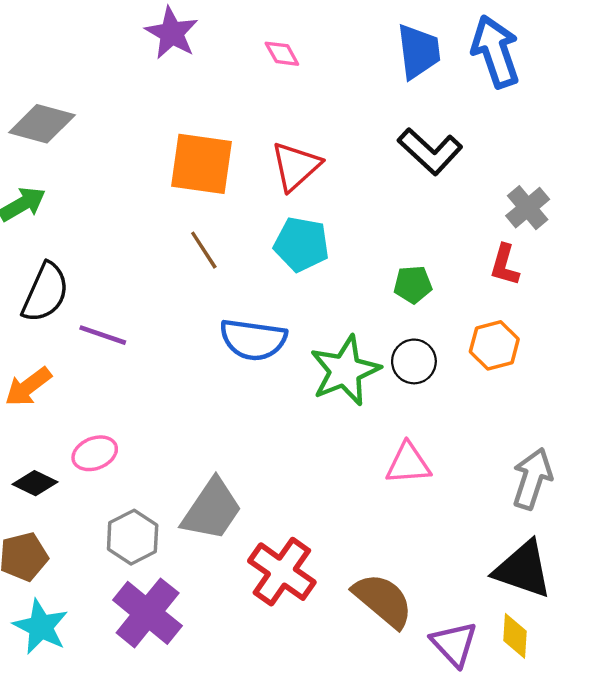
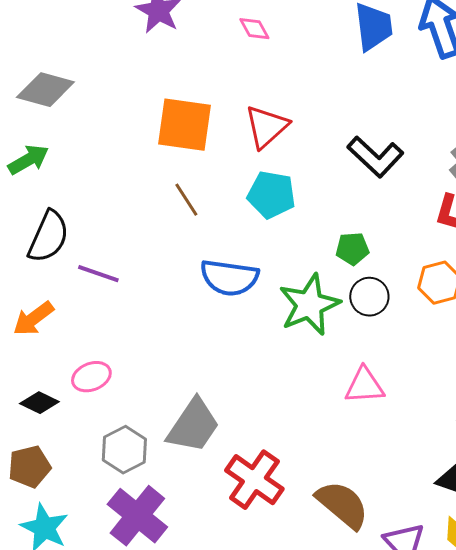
black L-shape: (430, 151) -> (375, 157), moved
green pentagon: (413, 285) -> (352, 249), moved

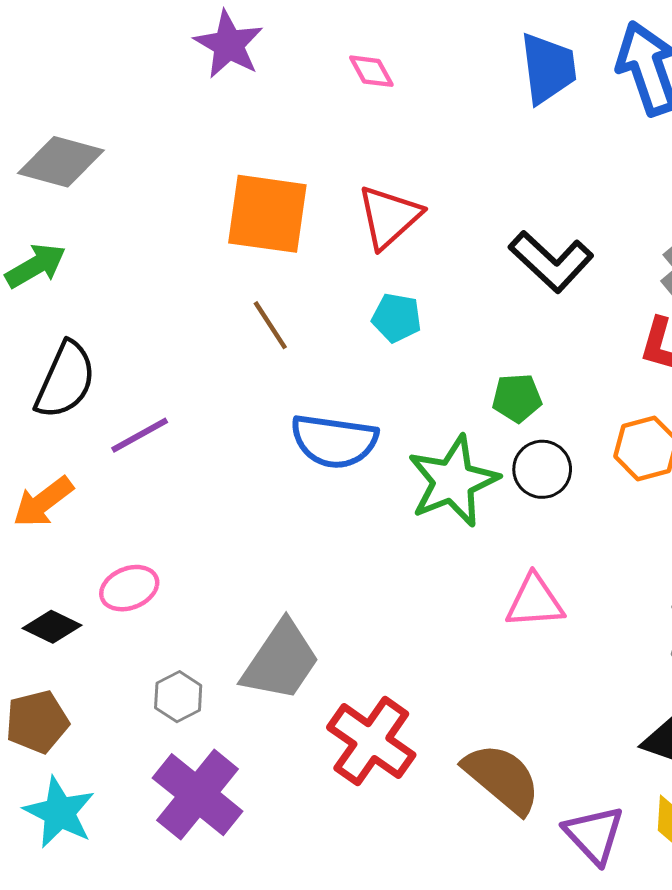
cyan pentagon: (271, 195) -> (397, 318), size x0.7
purple line: (98, 274) -> (140, 435), turned -48
gray hexagon: (124, 450) -> (178, 697), size x0.7

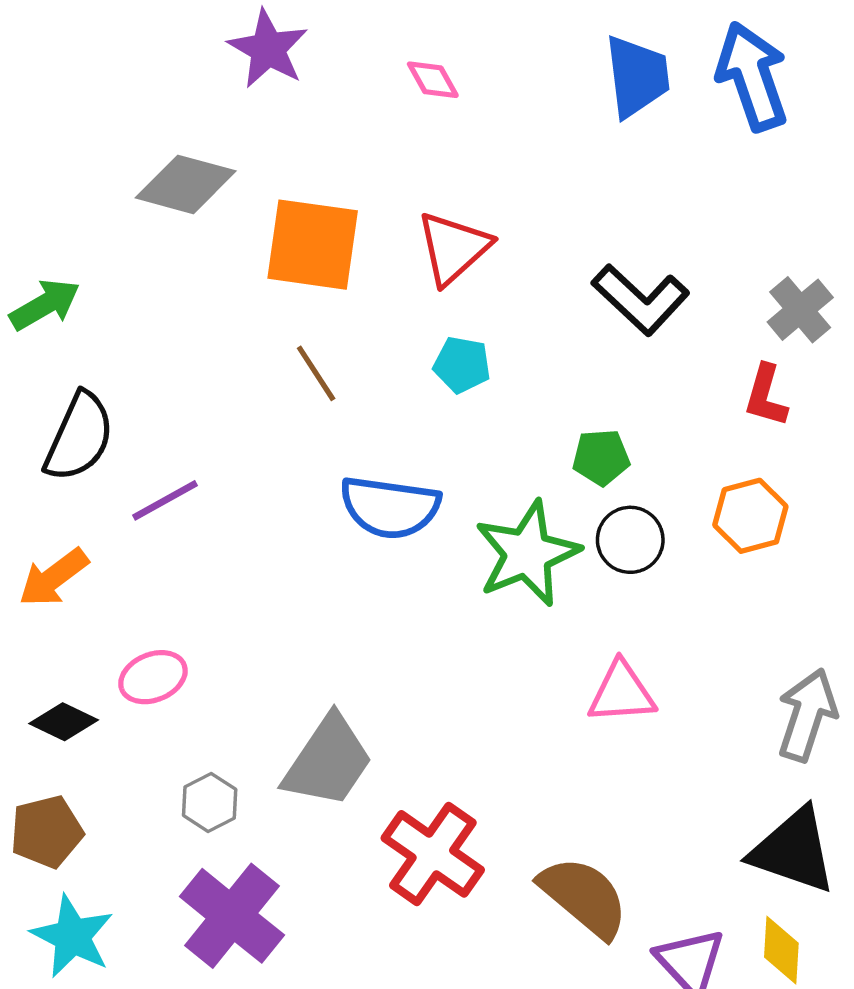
gray diamond: (61, 162) -> (186, 184), moved

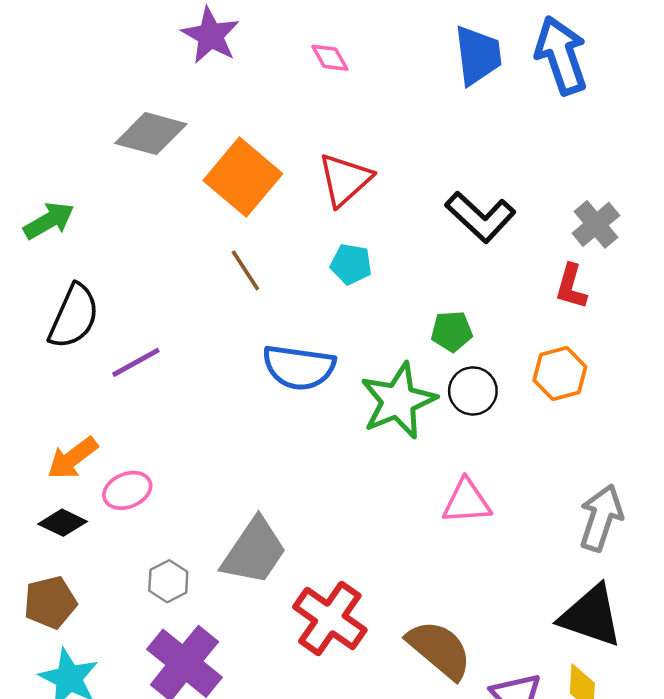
orange square: (313, 245) -> (243, 177), turned 32
orange arrow: (53, 578) -> (73, 458), moved

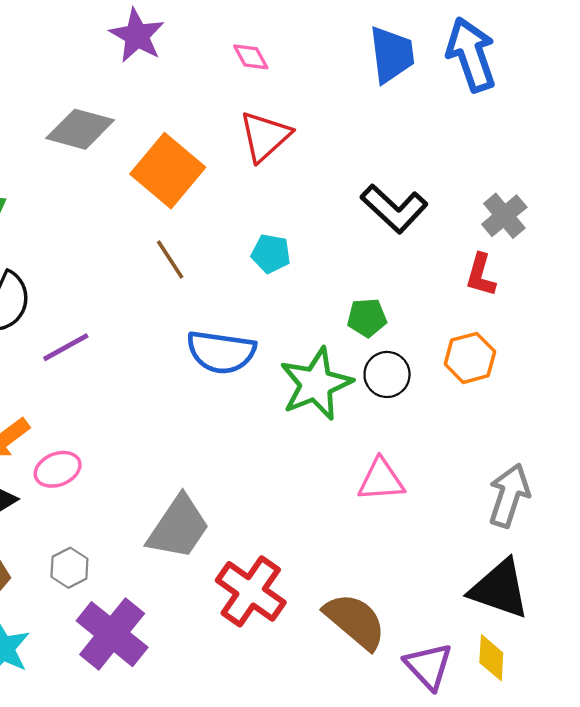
red triangle: (345, 180) -> (265, 136), moved
gray hexagon: (168, 581) -> (69, 568), moved

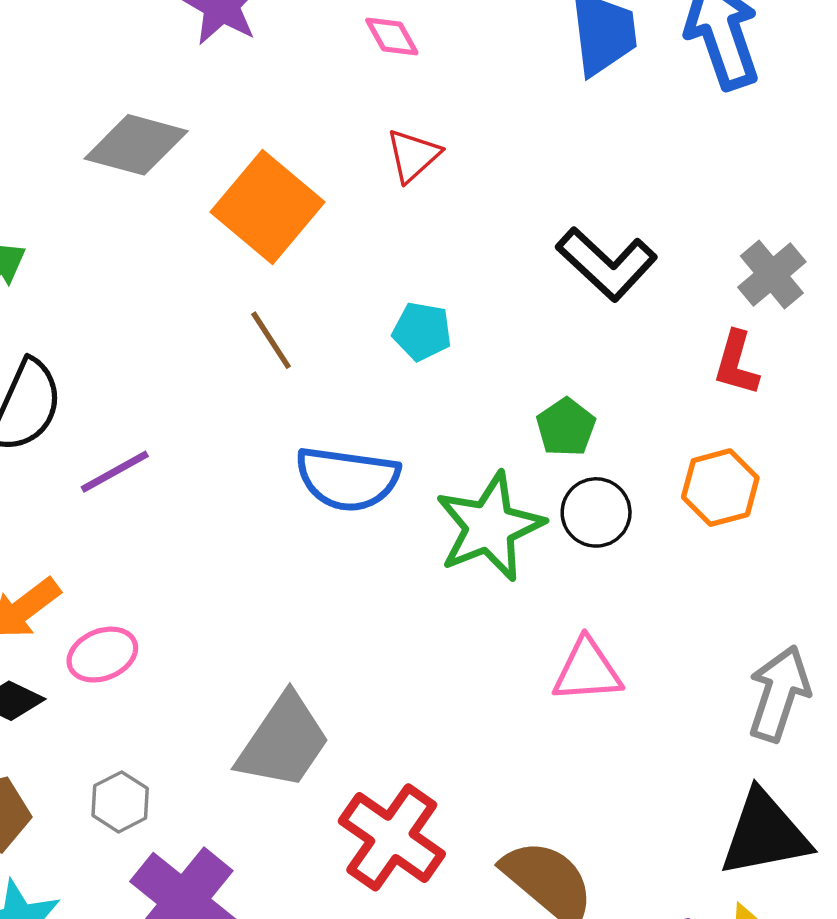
red triangle: (265, 136) -> (413, 156), size x0.7
green pentagon: (367, 318) -> (566, 427), turned -30
black triangle: (500, 589) -> (765, 834), turned -30

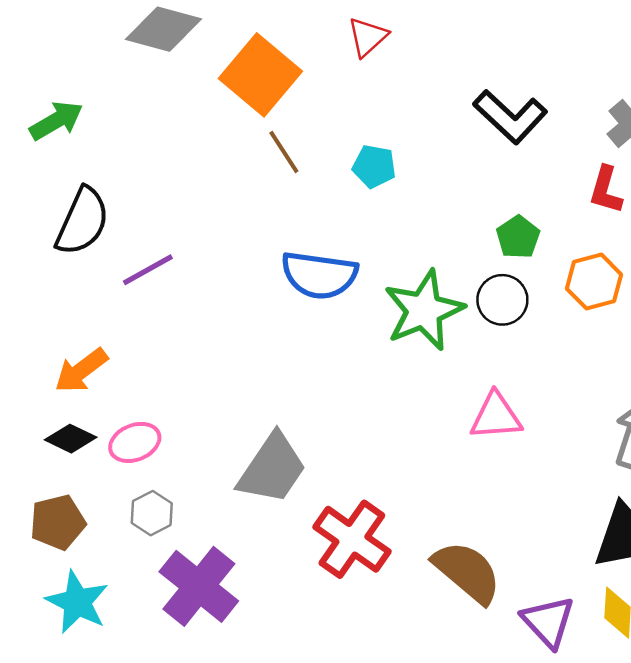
brown line: (271, 340) -> (284, 152), moved
green pentagon: (566, 427) -> (518, 237), moved
pink ellipse: (102, 655) -> (135, 442), moved

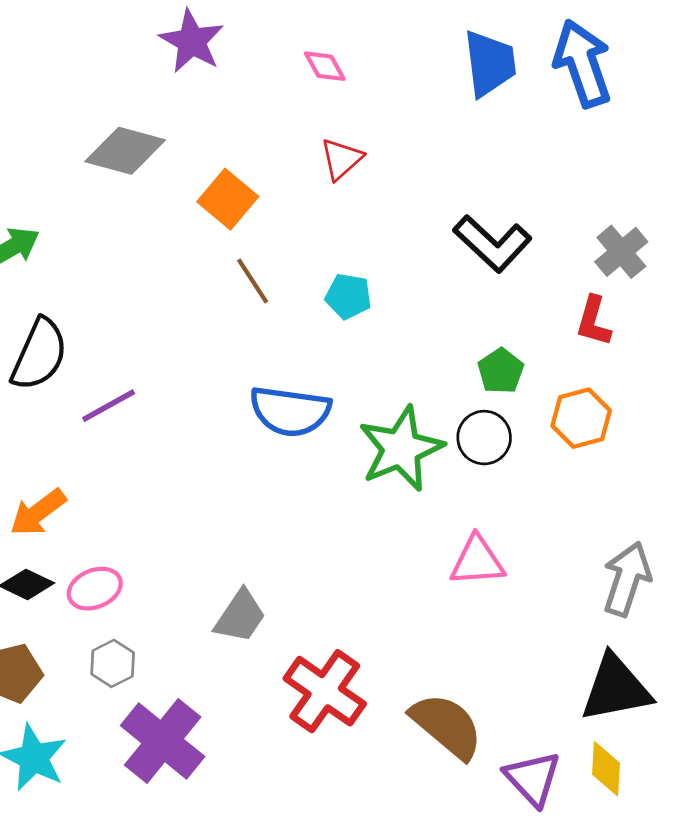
orange square: (260, 75) -> (228, 199), size x0.7
gray trapezoid: (272, 469) -> (240, 616), size x0.7

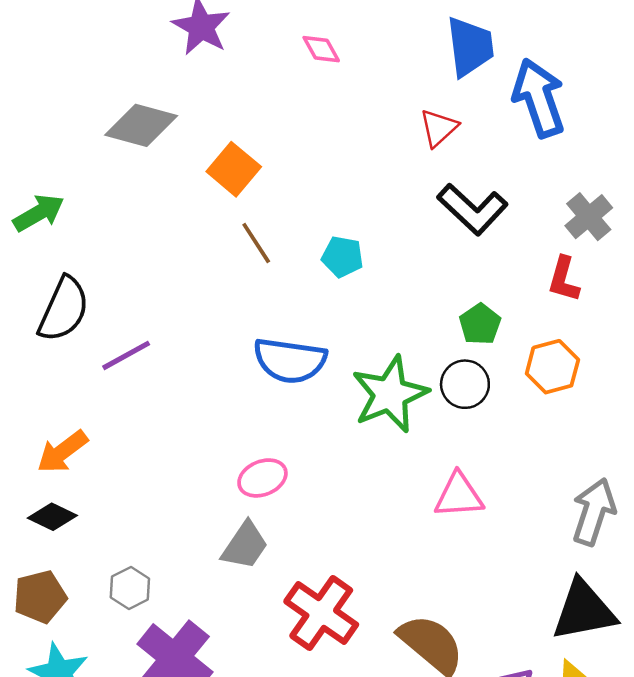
blue arrow: (583, 63) -> (539, 98), moved
red triangle: (341, 159) -> (439, 128), moved
pink ellipse: (95, 589) -> (262, 478), moved

